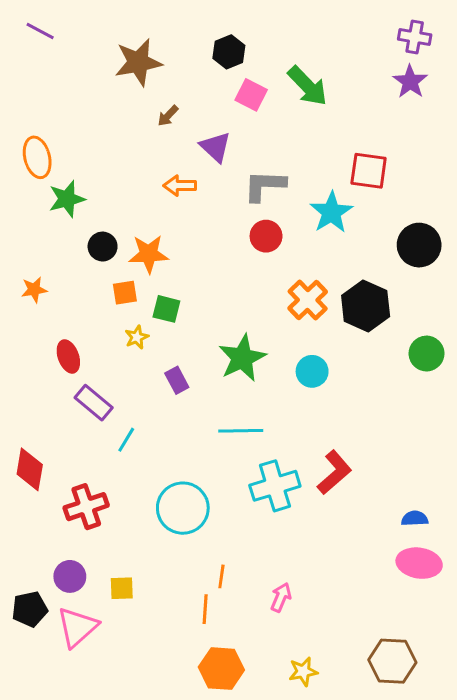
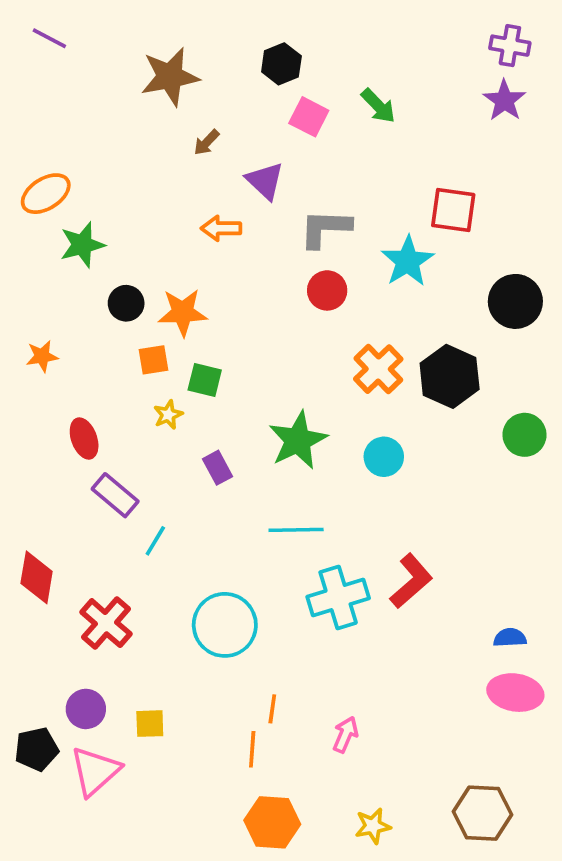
green arrow: (308, 86) -> (378, 106), size x0.7
orange ellipse: (37, 157) -> (46, 194), turned 72
red cross: (86, 507) -> (106, 623), turned -30

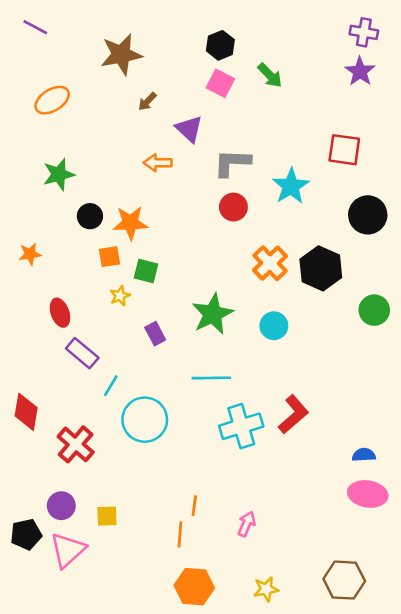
black hexagon: (281, 64) -> (220, 45), moved
orange ellipse: (46, 194) -> (52, 100), moved
red square: (453, 210) -> (344, 150), moved
cyan circle: (225, 625) -> (145, 420), moved

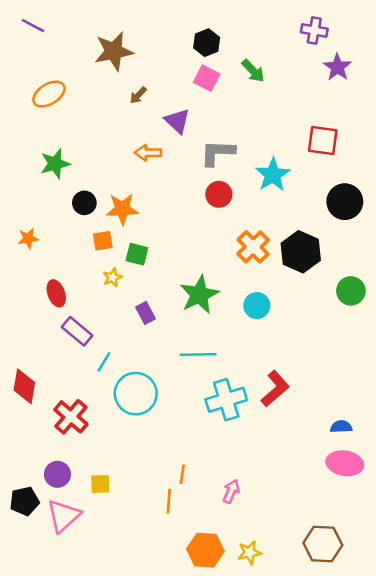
purple cross: (364, 32) -> (314, 30), moved
orange hexagon: (194, 587) -> (205, 550), moved

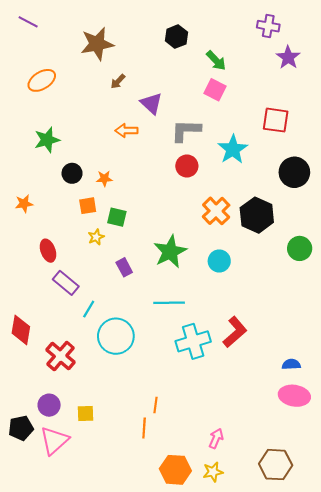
pink square: (207, 78) -> (215, 90), moved
orange star: (122, 209) -> (104, 179), size x0.6
pink arrow: (231, 491) -> (216, 438), moved

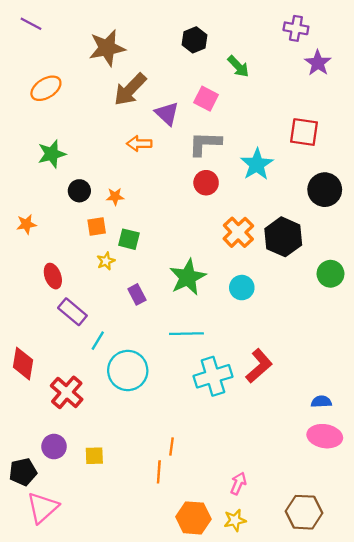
brown arrow: (118, 81) -> (130, 89), size x2.0
pink square: (215, 90) -> (206, 99), moved
pink triangle: (54, 441) -> (42, 508), moved

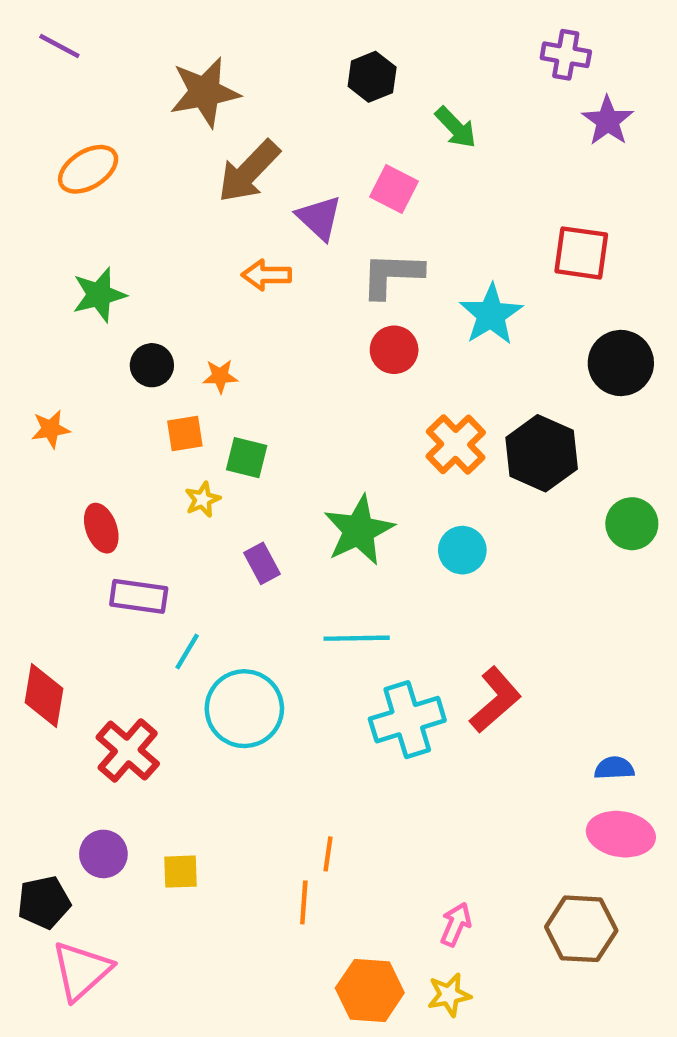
purple rectangle: (72, 312) -> (139, 596), turned -32
brown hexagon: (304, 512) -> (581, 929), moved

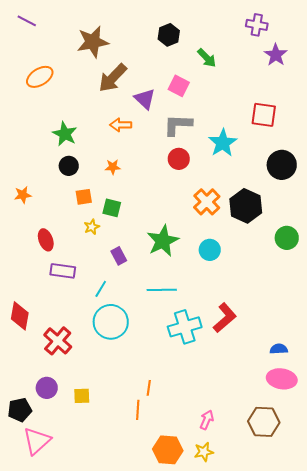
green star: (99, 295) -> (65, 134), moved, turned -30
orange star: (220, 376) -> (113, 167), moved
cyan line: (187, 651) -> (101, 289), moved

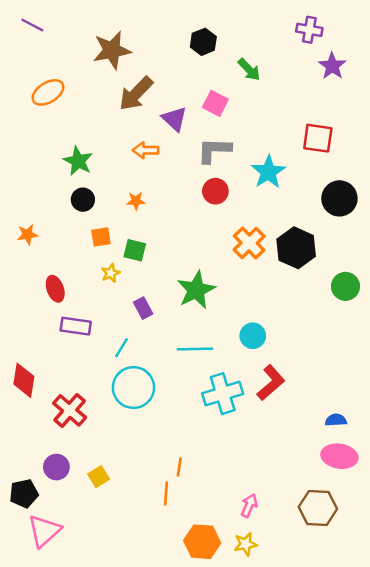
cyan circle: (210, 250) -> (253, 336), moved
yellow square: (82, 396) -> (99, 477), turned -30

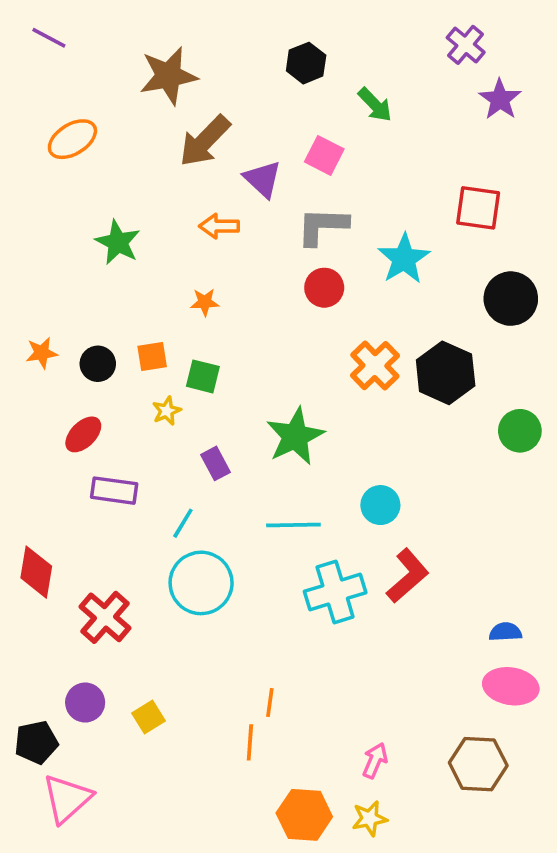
purple cross: (309, 30) -> (466, 45), turned 30
black circle: (83, 200) -> (98, 364), moved
red ellipse: (55, 289) -> (83, 434), turned 65

